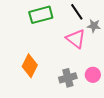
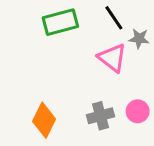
orange diamond: (30, 66) -> (44, 120), moved

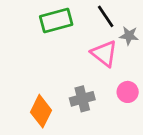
pink circle: (138, 111) -> (128, 92), moved
gray cross: (100, 116) -> (82, 99), moved

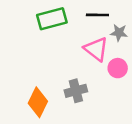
black line: (106, 16) -> (97, 15), turned -55
pink circle: (128, 92) -> (118, 68), moved

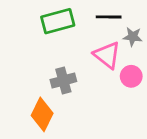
gray cross: (76, 91) -> (63, 81), moved

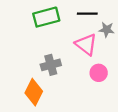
pink circle: (131, 76) -> (99, 73), moved

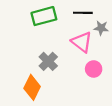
gray cross: (51, 65) -> (48, 61), turned -30

